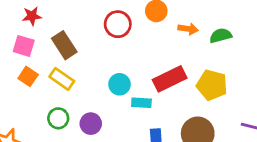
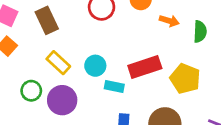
green semicircle: (221, 36) -> (200, 32), turned 100
yellow rectangle: (62, 79) -> (58, 63), moved
purple circle: (91, 124) -> (62, 100), size x1.4

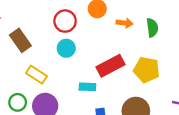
cyan circle: (95, 66) -> (66, 48), moved

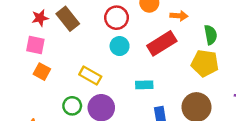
green semicircle: (152, 28) -> (211, 35), moved
brown rectangle: (20, 40) -> (68, 19), moved
red rectangle: (111, 66) -> (162, 43), moved

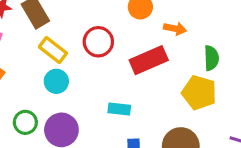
red circle: (117, 18) -> (98, 42), moved
cyan circle: (120, 46) -> (56, 81), moved
yellow rectangle: (90, 76) -> (53, 50), moved

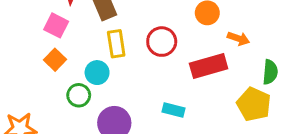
yellow rectangle: (53, 50) -> (116, 44), turned 36
cyan circle: (56, 81) -> (97, 73), moved
green circle: (25, 122) -> (79, 95), moved

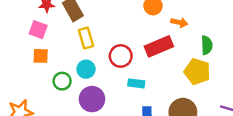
red circle: (162, 42) -> (121, 56), moved
orange square: (55, 60) -> (41, 56), turned -35
cyan circle: (97, 73) -> (86, 69), moved

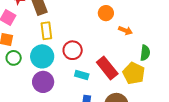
red rectangle: (159, 46) -> (107, 68), moved, turned 65
cyan circle: (86, 69) -> (42, 56), size x1.5
green circle: (62, 81) -> (14, 58), moved

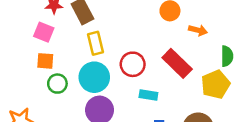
red rectangle: (107, 68) -> (177, 63), moved
yellow pentagon: (134, 73) -> (215, 84), turned 30

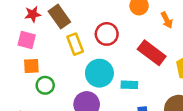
orange arrow: (198, 30) -> (167, 20), turned 56
red circle: (133, 64) -> (107, 34), moved
cyan circle: (94, 77) -> (99, 73), moved

